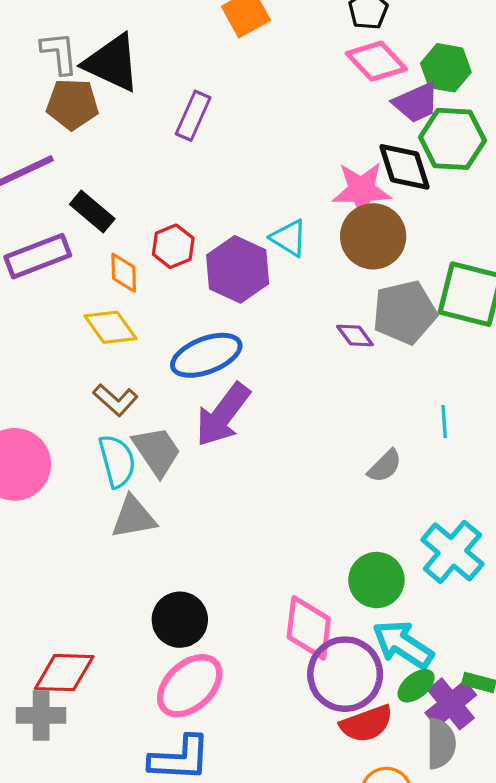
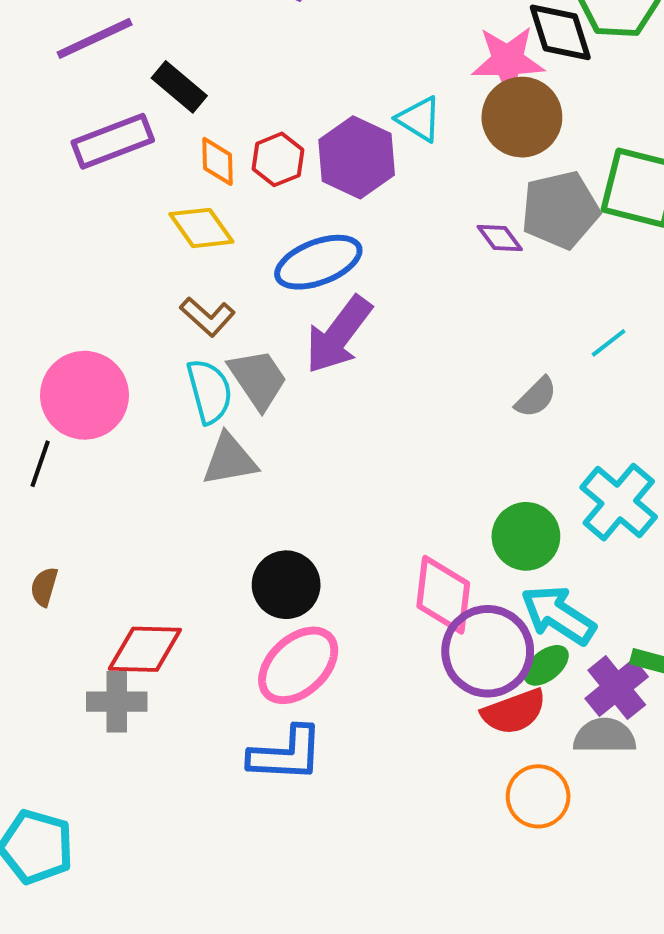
red hexagon: (173, 246) -> (278, 159), moved
cyan line: (444, 421) -> (609, 343), turned 56
green ellipse: (416, 686) -> (546, 665), moved
gray semicircle: (441, 744) -> (605, 736), turned -90

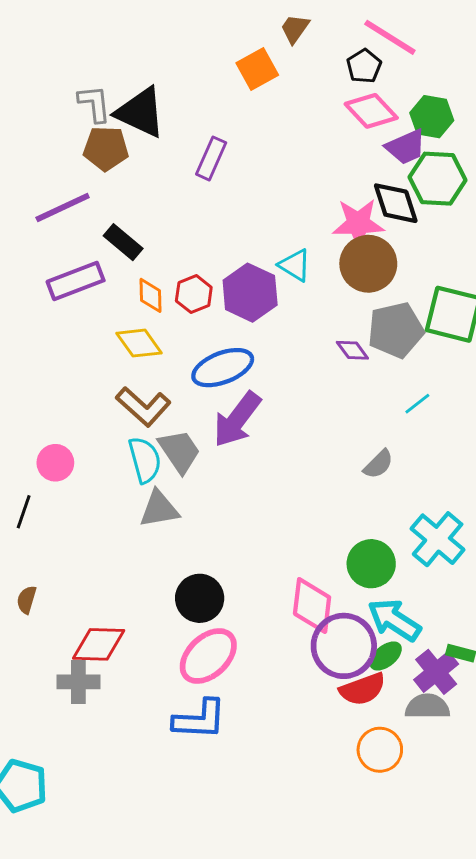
brown L-shape: (207, 317) -> (143, 407), size x1.4
cyan line: (609, 343) -> (417, 404), moved
pink circle: (85, 395) -> (55, 463), size x0.6

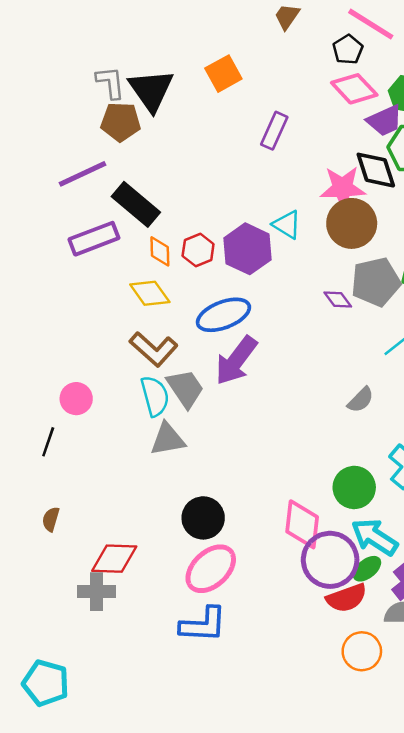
orange square: (257, 69) -> (223, 74), moved
black triangle: (140, 112) -> (151, 90), turned 30
purple rectangle: (211, 158) -> (274, 131), moved
black rectangle: (123, 242) -> (136, 204), size x1.4

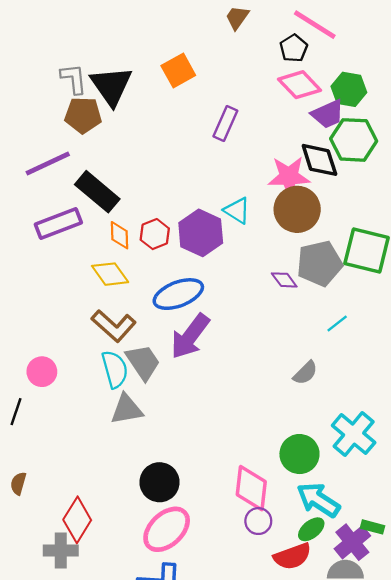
red diamond: (114, 559) -> (77, 520), turned -60
purple circle: (330, 560) -> (258, 521), moved, size x0.5

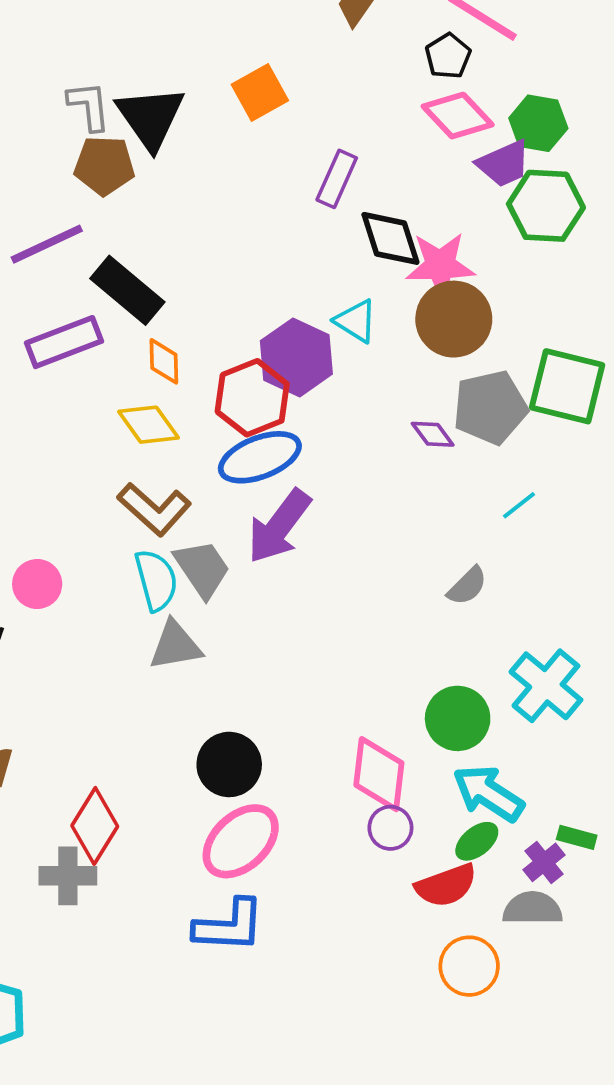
black diamond: (319, 160) -> (390, 238), moved
red hexagon: (155, 234) -> (252, 398), moved, size x1.5
purple cross: (352, 542) -> (544, 862), size x0.7

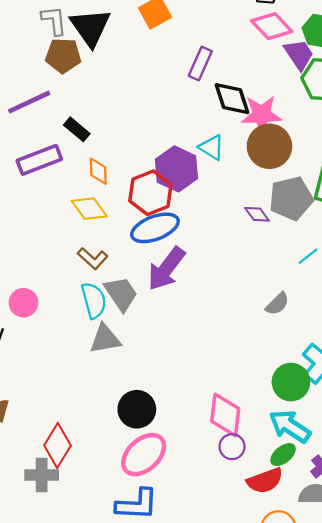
purple trapezoid: (504, 164) -> (299, 54), turned -100
black rectangle: (127, 290) -> (77, 129), size x0.6
brown L-shape: (154, 509) -> (93, 258), size x0.7
green circle: (458, 718) -> (291, 382), moved

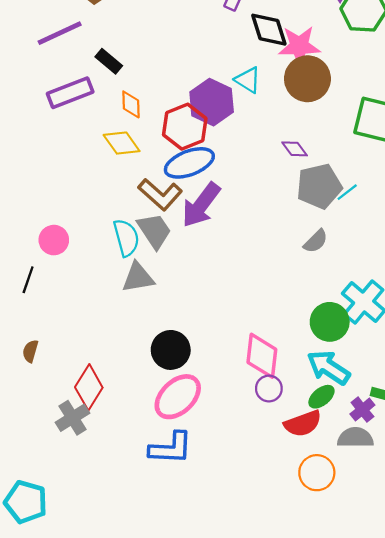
gray pentagon: (291, 198) -> (319, 186), moved
brown L-shape: (93, 258) -> (160, 194), moved, size x1.4
gray cross: (42, 475) -> (72, 418), turned -32

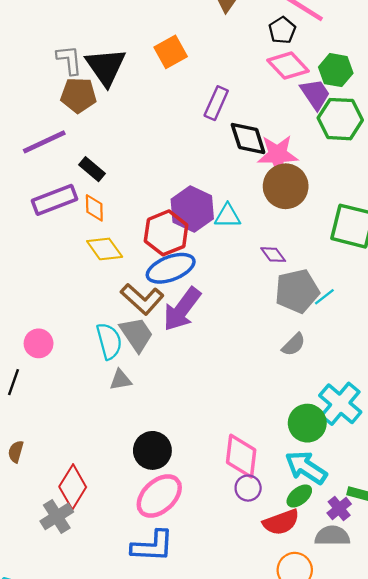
cyan triangle: (248, 80) -> (228, 216), moved, turned -32
orange diamond: (131, 104) -> (94, 208), moved
gray triangle: (138, 277) -> (121, 380), size x0.7

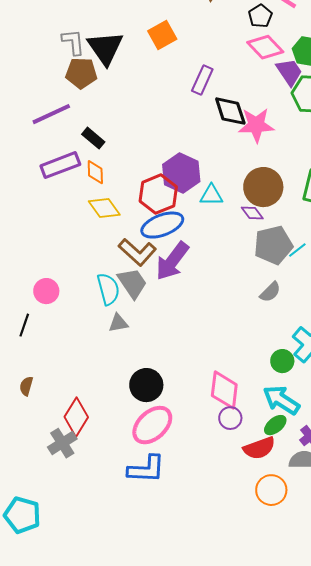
brown circle: (286, 186) -> (263, 187), moved
cyan triangle: (228, 216) -> (211, 195), moved
green circle: (307, 423) -> (282, 361), size x0.7

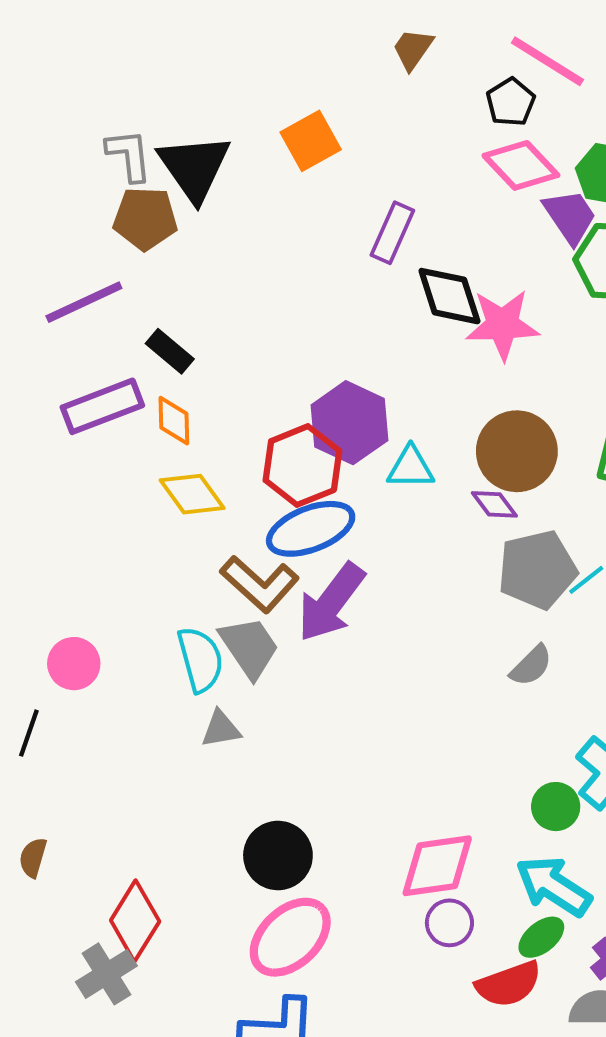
pink diamond: (224, 390) -> (437, 866), turned 75

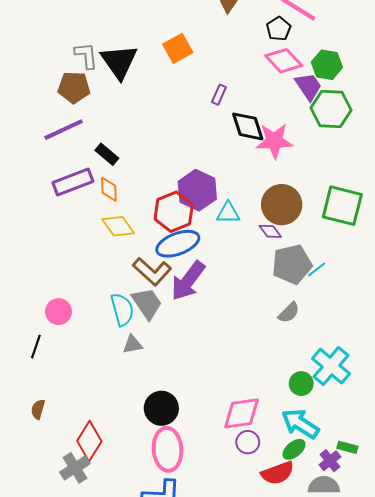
brown pentagon: (145, 218) -> (74, 87), moved
purple rectangle: (392, 233) -> (219, 95), size x0.7
pink ellipse: (290, 937) -> (167, 449), turned -51

